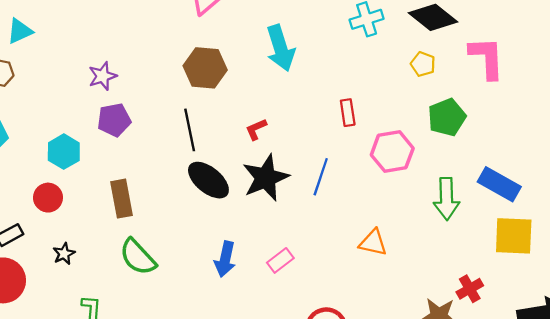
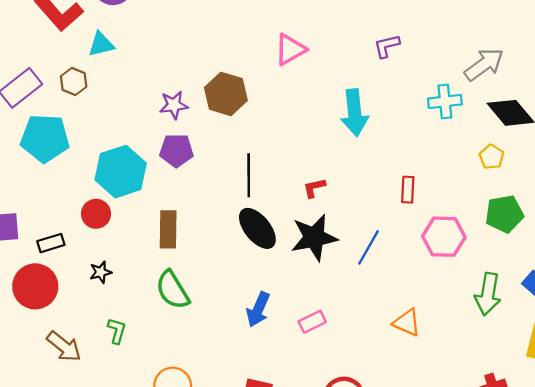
brown hexagon: (205, 68) -> (226, 94), moved
cyan hexagon: (64, 152) -> (121, 172), size x1.5

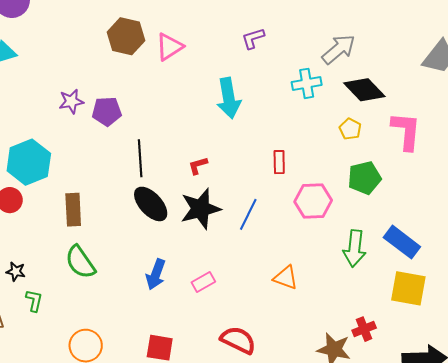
brown hexagon: (226, 94) -> (126, 36), moved
purple pentagon: (176, 150) -> (107, 111), moved
black star: (101, 272) -> (16, 272), moved, turned 30

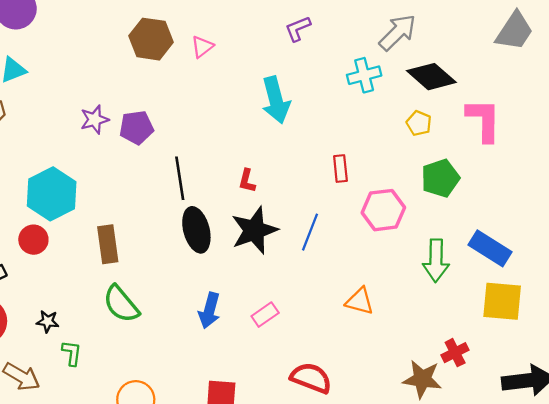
pink triangle: (169, 47) -> (202, 47), size x0.7
red L-shape: (198, 166) -> (247, 181), turned -55
black ellipse: (151, 204) -> (196, 230), turned 33

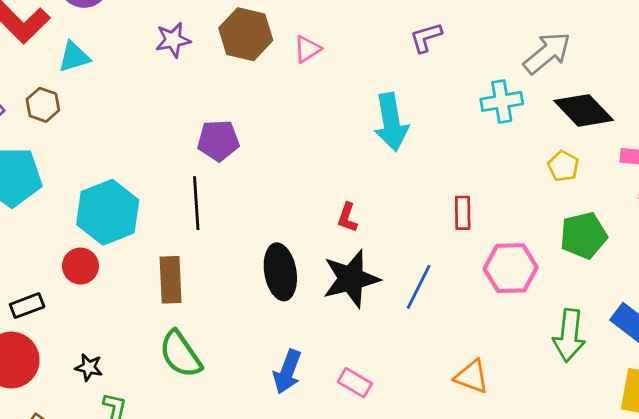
purple star: (95, 120) -> (173, 40), moved
black line: (180, 178) -> (196, 203), moved
pink rectangle: (265, 315) -> (355, 383), turned 60

